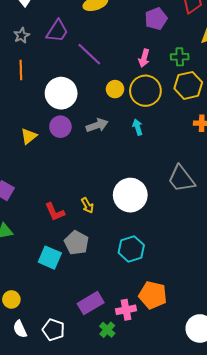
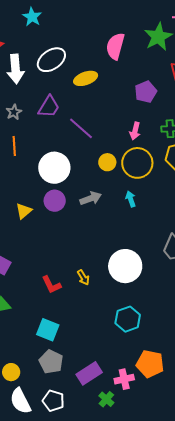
gray pentagon: (76, 243) -> (51, 362), moved
white semicircle: (20, 329) -> (20, 401), size x1.5

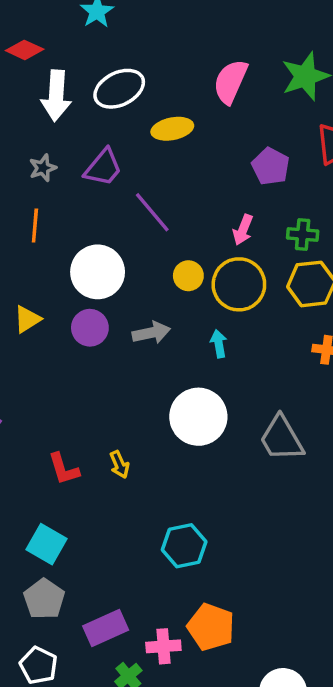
purple pentagon: (146, 92) -> (271, 166), turned -30
yellow triangle: (24, 211) -> (27, 319), moved
white circle: (125, 266) -> (198, 417), moved

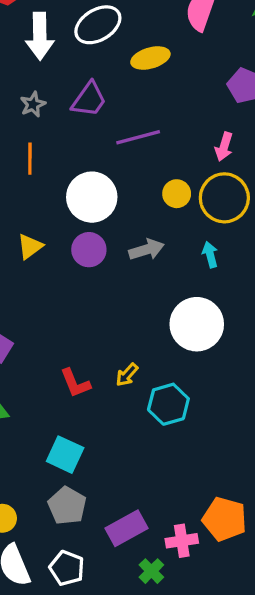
purple line: (152, 212) -> (138, 137), turned -60
yellow arrow: (119, 464) -> (127, 375), turned 70
cyan hexagon: (184, 546) -> (168, 404), moved

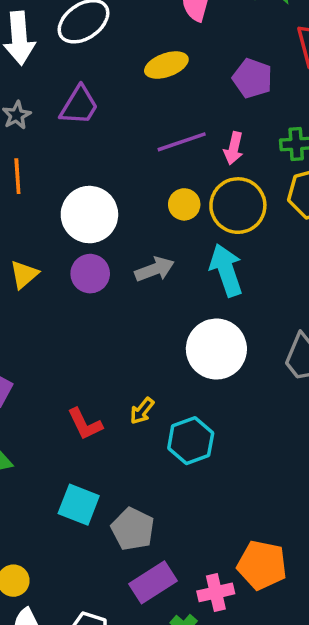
yellow ellipse: (150, 58) -> (166, 65), moved
purple line: (138, 137) -> (182, 142), moved
cyan arrow: (210, 255) -> (226, 270), size x1.8
gray pentagon: (67, 506) -> (133, 529), moved

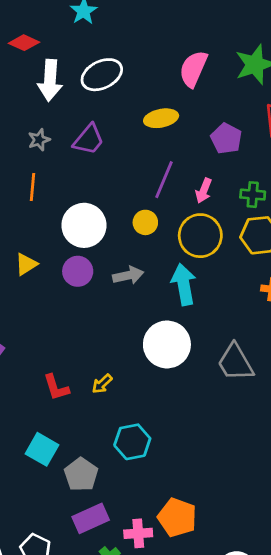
purple line: (182, 142) -> (164, 180), turned -57
yellow circle: (184, 204) -> (145, 222), moved
cyan hexagon: (191, 441) -> (132, 442), moved

